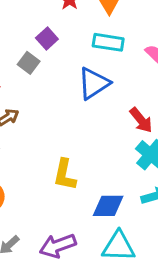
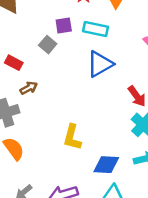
purple square: (47, 39) -> (64, 25), turned 30
cyan rectangle: (108, 42) -> (96, 29), moved

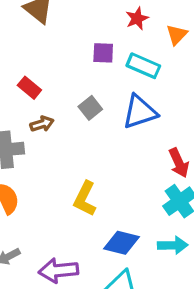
gray square: (48, 45) -> (90, 108), moved

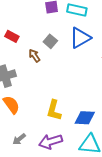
brown arrow: (42, 124) -> (34, 56), moved, turned -96
yellow L-shape: (85, 199) -> (54, 110), moved

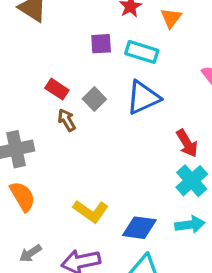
red rectangle: (12, 36) -> (57, 89), moved
yellow L-shape: (54, 110) -> (91, 211), turned -75

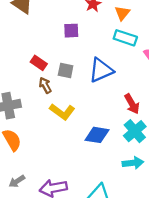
cyan rectangle: (142, 52) -> (125, 38), moved
gray square: (94, 99) -> (66, 71), turned -35
yellow L-shape: (91, 211) -> (62, 112), moved
blue diamond: (139, 228) -> (97, 135), moved

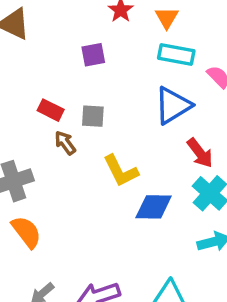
blue triangle: (101, 70) -> (173, 105), moved
yellow L-shape: (62, 112) -> (121, 171), moved, turned 35

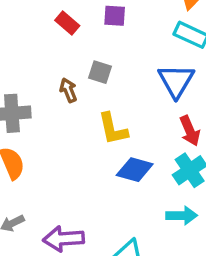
blue triangle: (173, 105) -> (176, 81), turned -42
red rectangle: (51, 110) -> (67, 23), moved

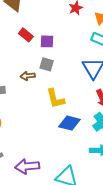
purple square: (115, 16) -> (47, 41), moved
brown arrow: (68, 90) -> (28, 76), turned -72

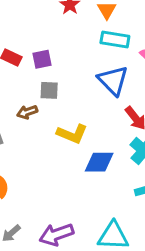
yellow L-shape: (55, 99) -> (72, 134), turned -40

